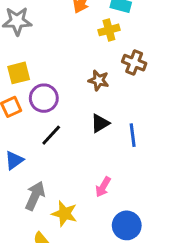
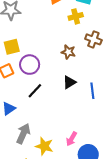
pink arrow: (103, 187) -> (71, 139), moved

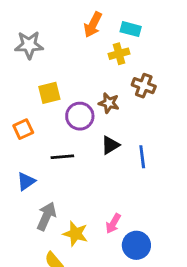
yellow square: (12, 47) -> (49, 93), moved
purple circle: (30, 65) -> (80, 116), moved
black line: (35, 91) -> (62, 157), turned 42

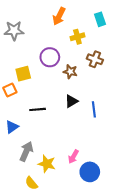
cyan rectangle: (131, 29) -> (100, 19), moved, turned 56
yellow square: (49, 93) -> (23, 74), moved
purple circle: (80, 116) -> (50, 57), moved

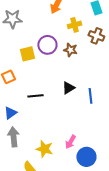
brown cross: (95, 59) -> (96, 36), moved
brown star: (70, 72) -> (70, 50), moved
yellow square: (23, 74) -> (27, 54), moved
gray arrow: (26, 151) -> (13, 137), moved, turned -30

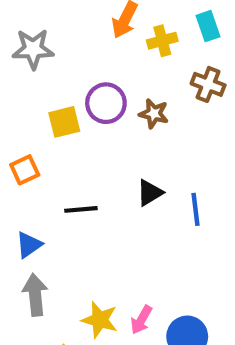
yellow cross: (74, 25) -> (162, 41), moved
pink arrow: (70, 142) -> (141, 320), moved

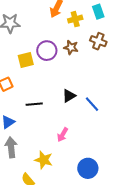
brown star: (154, 114) -> (71, 47), moved
blue line: (196, 209) -> (92, 104), turned -35
pink arrow: (141, 320) -> (63, 135), moved

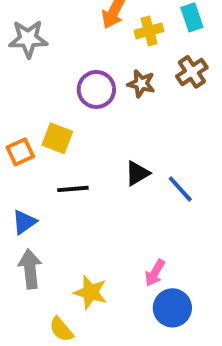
brown cross: (98, 41) -> (192, 72), turned 35
yellow square: (26, 60) -> (57, 138), moved, turned 35
pink arrow: (63, 135) -> (155, 273), moved

